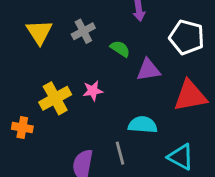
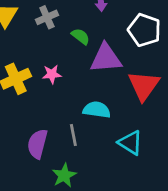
purple triangle: (148, 70) -> (106, 58), size x1.4
red triangle: (190, 96) -> (144, 86), turned -48

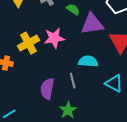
pink star: (52, 74) -> (54, 38), size x1.5

